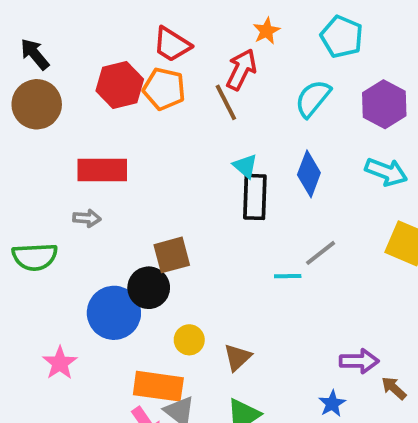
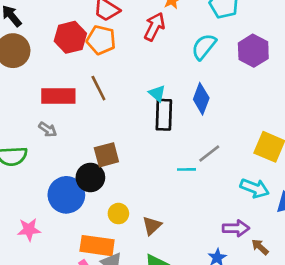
brown line: (226, 102) -> (98, 88), moved
cyan arrow: (386, 172) -> (255, 188), moved
gray arrow: (87, 218) -> (48, 129), turned 30
pink star: (60, 363) -> (29, 230), turned 30

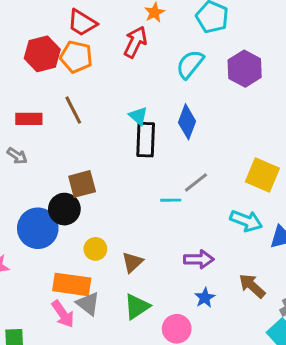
red rectangle: (58, 96) -> (29, 119), size x0.7
purple arrow: (236, 228) -> (199, 259), moved
brown arrow: (260, 247) -> (252, 286), size x1.4

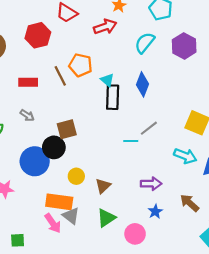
red arrow: (135, 42) -> (105, 27), turned 45
orange pentagon: (76, 57) -> (81, 65), moved
gray arrow: (17, 156) -> (27, 115), moved

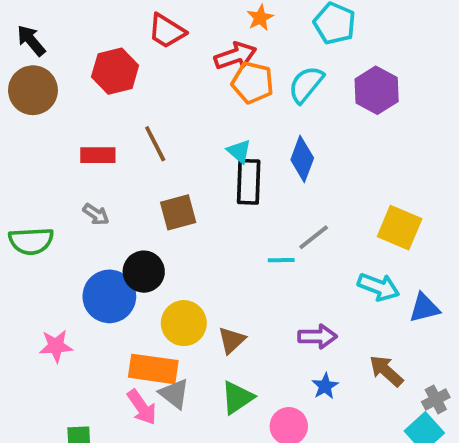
orange pentagon: (81, 65) -> (253, 83), moved
brown square: (67, 129) -> (178, 212), moved
yellow circle: (76, 176) -> (184, 323), size x1.5

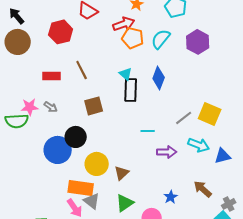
gray line: (314, 237) -> (184, 118), moved
purple arrow: (317, 336) -> (167, 152), moved
pink star: (56, 346) -> (30, 107), moved

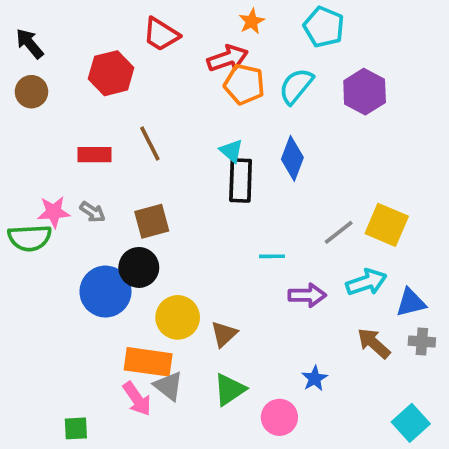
brown circle: (18, 42) -> (31, 92), size x0.7
brown square: (94, 106) -> (152, 221), moved
cyan arrow: (199, 145) -> (366, 282), turned -40
brown arrow: (203, 189) -> (374, 343), moved
gray cross: (229, 204) -> (422, 341), moved, turned 32

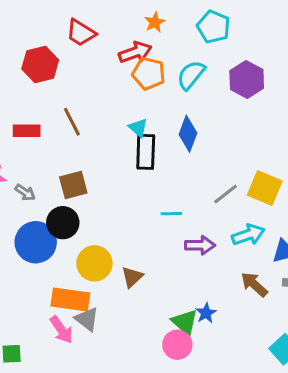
gray arrow: (93, 212) -> (25, 193), moved
green triangle: (229, 390) -> (185, 322), moved, turned -44

